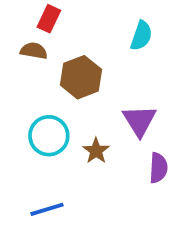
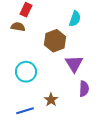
brown hexagon: (81, 77) -> (55, 41), moved
brown star: (96, 151) -> (51, 100), moved

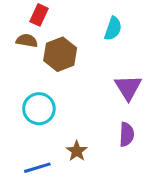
brown hexagon: (55, 41) -> (60, 54), moved
purple triangle: (74, 64) -> (128, 88), moved

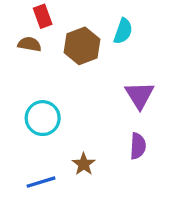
red rectangle: (39, 15) -> (43, 16), turned -45
brown hexagon: (60, 54) -> (82, 46), moved

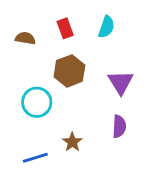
red rectangle: (43, 16) -> (65, 28), moved
brown hexagon: (82, 46) -> (69, 71), moved

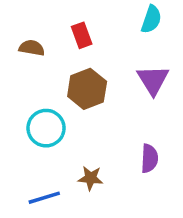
cyan semicircle: (106, 27) -> (151, 19), moved
purple triangle: (121, 82) -> (153, 80), moved
brown star: (72, 142) -> (91, 178), turned -30

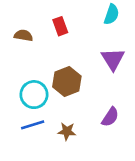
brown hexagon: (87, 89) -> (67, 81), moved
purple semicircle: (149, 158) -> (110, 117), turned 30
blue line: (44, 198) -> (33, 125), moved

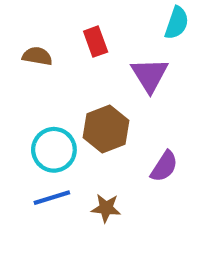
purple triangle: (113, 59) -> (150, 75), moved
purple semicircle: (110, 117) -> (164, 166), moved

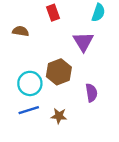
red rectangle: (96, 42) -> (53, 13), moved
purple semicircle: (164, 166) -> (91, 93), turned -42

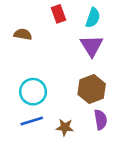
cyan semicircle: (98, 13) -> (93, 18), moved
brown hexagon: (59, 72) -> (92, 89), moved
purple semicircle: (91, 93) -> (101, 120), moved

